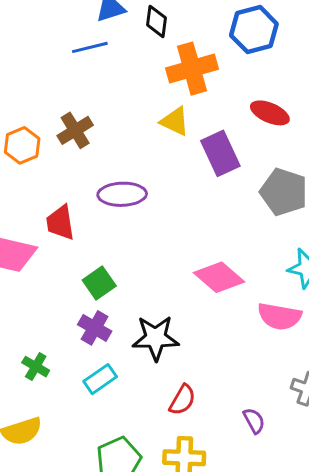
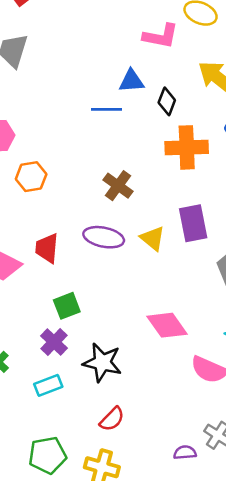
yellow triangle: (175, 121) -> (153, 238), moved
brown cross: (75, 130) -> (118, 186), moved, turned -36
purple semicircle: (254, 421) -> (185, 453), moved, turned -80

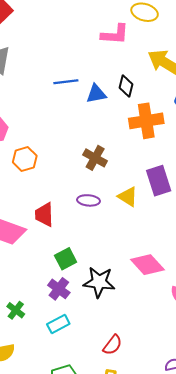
blue triangle: (131, 81) -> (96, 94), moved
blue line: (107, 109) -> (66, 82), moved
purple ellipse: (104, 237) -> (89, 200), size x0.7
black star: (102, 363) -> (99, 282), moved

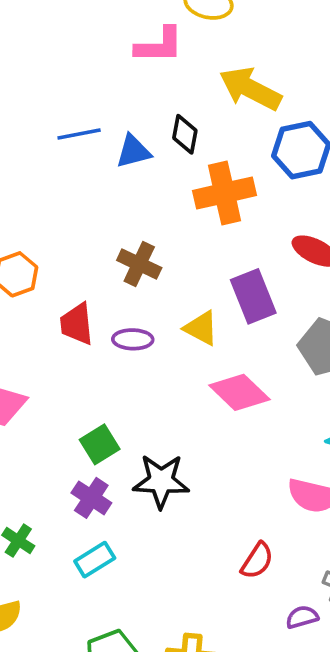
red trapezoid: (44, 215) -> (77, 324), moved
pink diamond: (147, 265) -> (239, 392), moved
red semicircle: (113, 345) -> (257, 561), moved

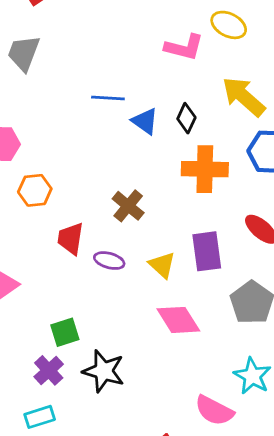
blue triangle: (133, 151) -> (145, 121), turned 36

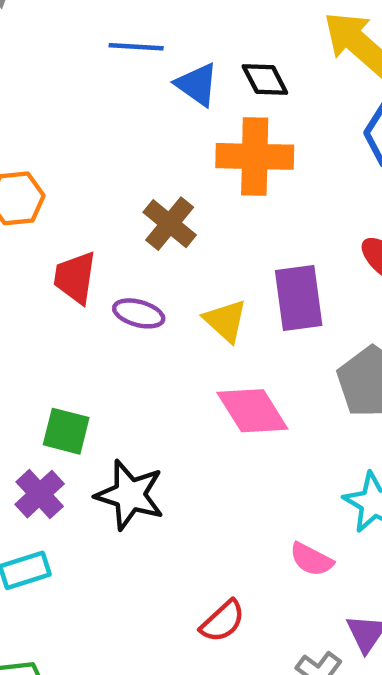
black diamond: (186, 118) -> (265, 79), turned -52
orange cross: (205, 169) -> (255, 156), moved
green square: (65, 332) -> (66, 431), turned 32
pink semicircle: (214, 411) -> (311, 559), size x0.7

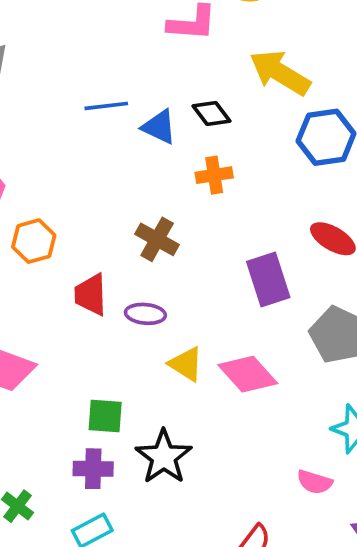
orange cross: (255, 156) -> (214, 175), size x0.6
yellow triangle: (225, 321) -> (186, 364), moved
purple cross: (40, 494) -> (93, 469), turned -36
black star: (130, 495) -> (164, 457), turned 30

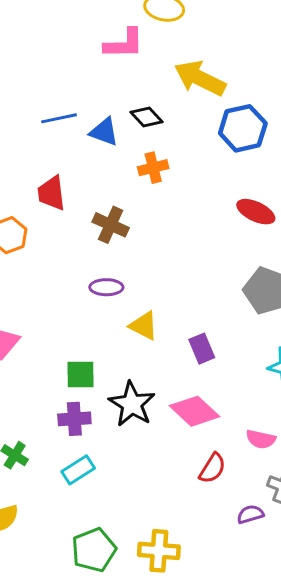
purple rectangle: (268, 280) -> (202, 349), moved, size x0.7
red trapezoid: (91, 295) -> (51, 193), moved
pink diamond: (248, 374) -> (195, 411), moved
pink semicircle: (315, 482) -> (261, 439), moved

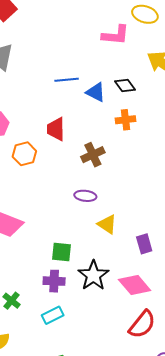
brown cross: (111, 225) -> (93, 155), turned 35
red semicircle: (212, 468) -> (142, 324), size x1.4

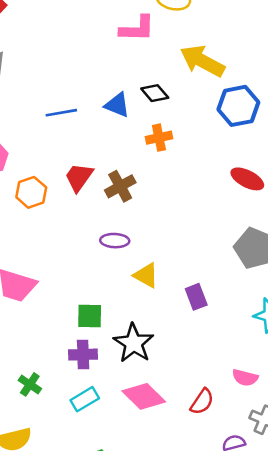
blue line: (67, 80) -> (61, 113), moved
red trapezoid: (56, 129) -> (79, 177), moved, turned 40
pink diamond: (135, 285) -> (144, 396), moved
red semicircle: (142, 324) -> (202, 402), size x0.7

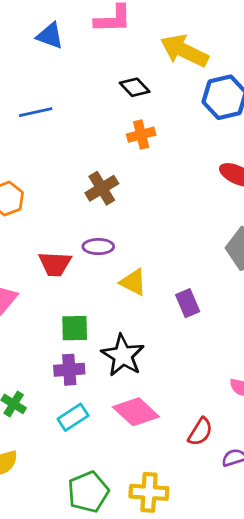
blue triangle: (117, 105) -> (50, 36), moved
red trapezoid: (79, 177) -> (55, 264), moved, turned -120
red semicircle: (202, 402) -> (200, 432), moved

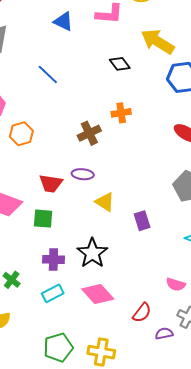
blue line: (36, 112) -> (48, 75), turned 50
orange cross: (141, 135) -> (121, 113), moved
green square: (75, 328) -> (43, 219), moved

